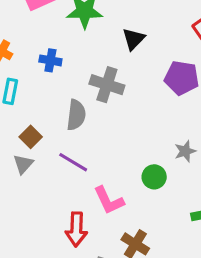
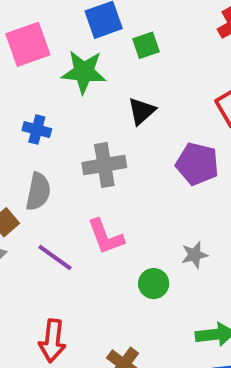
gray cross: (107, 85) -> (104, 165), turned -32
gray semicircle: (76, 115) -> (38, 192), moved
pink L-shape: (109, 200) -> (106, 237), moved

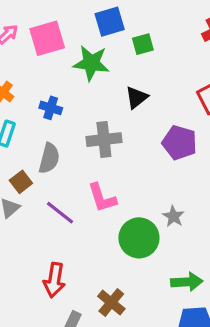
gray star: (195, 255) -> (173, 216), turned -30
green circle: (154, 284) -> (139, 238), size x1.6

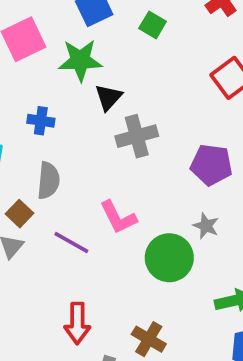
green square: (143, 44) -> (153, 25), moved, turned -35
black triangle: (137, 97) -> (108, 97), moved
gray cross: (104, 140) -> (137, 136), moved
purple pentagon: (179, 143) -> (211, 165), moved

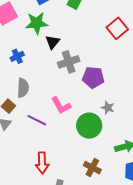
blue cross: (41, 121) -> (17, 56), turned -32
purple pentagon: (211, 165) -> (93, 77), moved
brown cross: (149, 339) -> (92, 168), moved

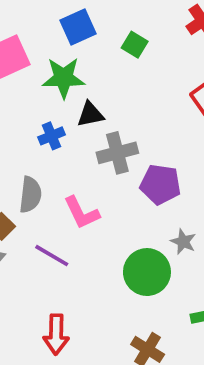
black triangle: (53, 42) -> (90, 114), turned 35
blue cross: (17, 56) -> (52, 136), moved
pink L-shape: (61, 105) -> (82, 213), moved

